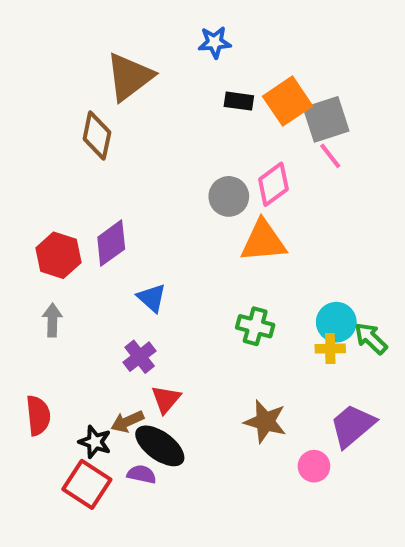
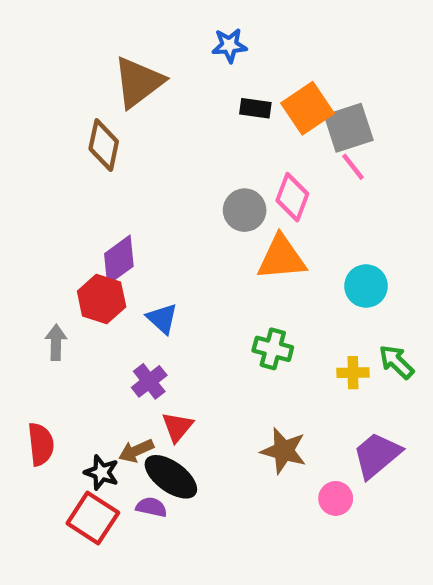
pink diamond: (273, 184) -> (292, 197), turned -33
red hexagon: (58, 255) -> (102, 299), moved
cyan circle: (336, 322) -> (366, 286), moved

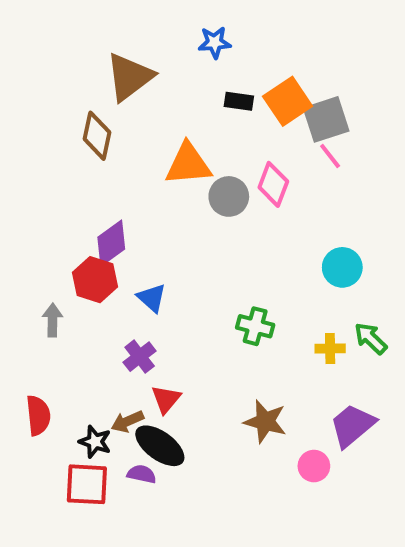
orange triangle: (281, 258) -> (188, 164), moved
red square: (93, 518) -> (87, 484), turned -30

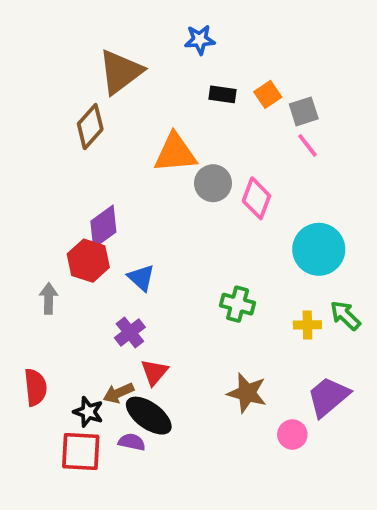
orange square: (288, 101) -> (268, 94), size x0.6
gray square: (326, 119) -> (304, 111), size x0.7
brown diamond: (97, 136) -> (90, 127), turned 30
pink diamond: (273, 184) -> (256, 198), moved
cyan circle: (342, 267) -> (319, 249), size x1.4

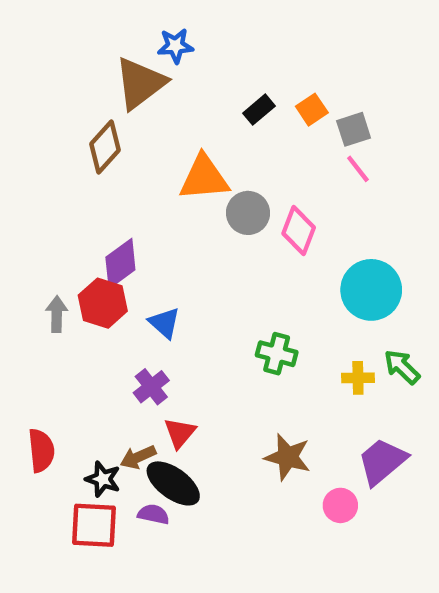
blue star: (200, 40) -> (175, 46), moved
black rectangle: (222, 94) -> (259, 110), turned -48
gray arrow: (49, 298) -> (57, 314), moved

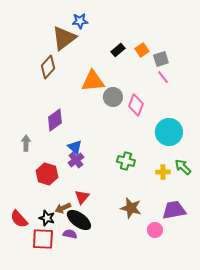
red hexagon: (103, 303) -> (47, 174), moved
purple cross: (151, 387) -> (76, 160), moved
red semicircle: (41, 450) -> (19, 219), moved, turned 144
purple trapezoid: (382, 461) -> (174, 210), turned 30

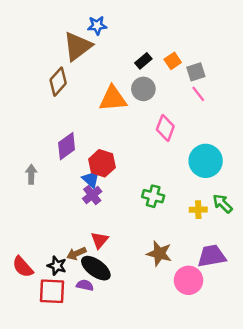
gray circle: (113, 97) -> (143, 89), moved
red hexagon: (47, 174) -> (102, 163), moved
pink circle: (155, 230) -> (189, 280), size x1.5

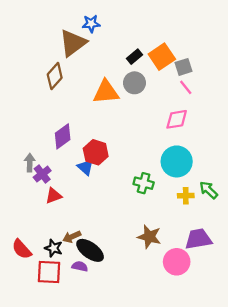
orange square: (173, 61) -> (162, 57), size x1.6
pink diamond: (165, 128) -> (177, 119), moved, turned 60
cyan circle: (206, 161) -> (177, 161), moved
purple cross: (92, 195) -> (42, 174), moved
red triangle: (100, 240) -> (54, 196), moved, turned 30

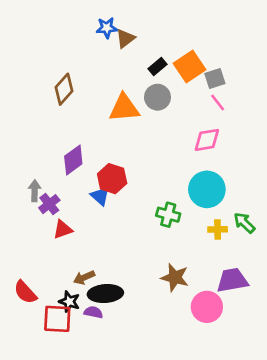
brown triangle: (73, 43) -> (125, 38), moved, size x0.6
black star: (54, 248) -> (69, 302), moved
black ellipse: (90, 250) -> (105, 294), turned -40

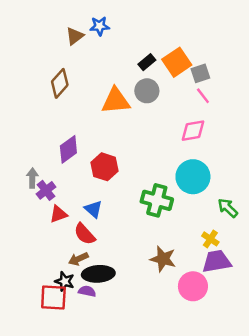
brown triangle: (125, 38) -> (75, 36), moved
blue triangle: (100, 196) -> (93, 209), moved
green cross: (168, 215) -> (157, 200), size x1.4
yellow cross: (218, 229) -> (210, 239), moved, turned 35
red semicircle: (25, 292) -> (85, 234), moved

